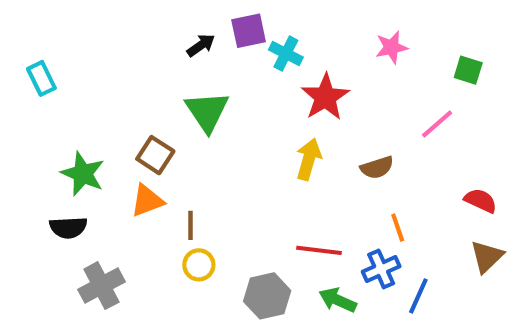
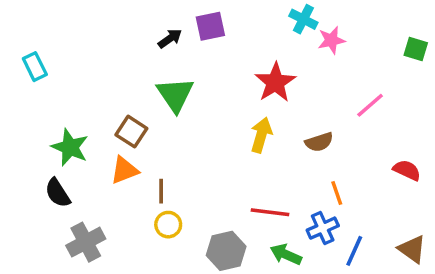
cyan cross: (286, 54) -> (303, 19), moved
green square: (468, 70) -> (416, 49), moved
black semicircle: (68, 228) -> (58, 193), turned 60
brown triangle: (487, 257) -> (412, 249), moved, turned -40

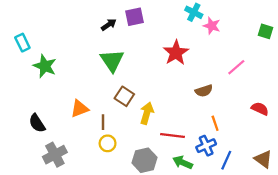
pink star: (331, 40) -> (212, 26), turned 30
brown square: (131, 132) -> (124, 96), moved
yellow arrow: (261, 135) -> (147, 113), moved
green star: (70, 147) -> (45, 66), moved

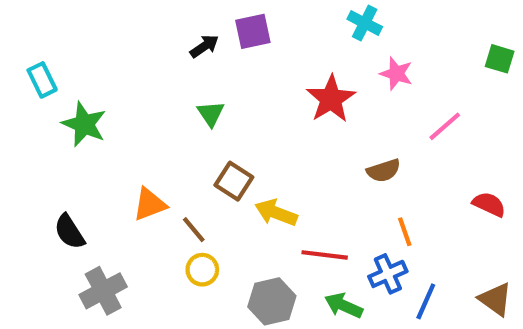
pink star: (212, 26) -> (396, 74), moved
green triangle: (112, 60) -> (211, 114), size x0.6
yellow arrow: (147, 113) -> (276, 213), turned -85
brown line: (103, 122) -> (194, 230), turned -40

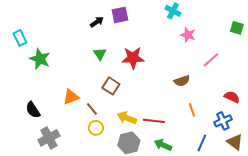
red star: (331, 99) -> (133, 58), moved, turned 30
yellow arrow: (276, 213) -> (127, 118), moved
blue cross: (388, 274) -> (223, 121), moved

